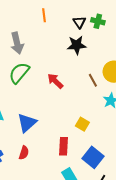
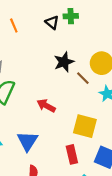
black star: (77, 45) -> (64, 62), moved
red arrow: (55, 81) -> (46, 106), moved
yellow square: (82, 124) -> (85, 126), size x1.6

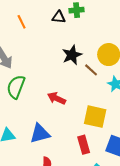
black triangle: (52, 22) -> (59, 17), turned -32
blue triangle: (27, 141) -> (40, 134), turned 45

